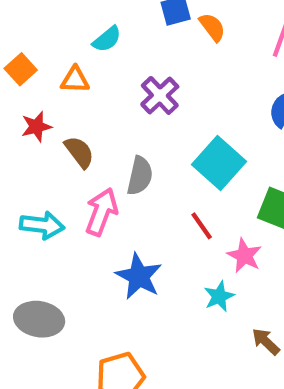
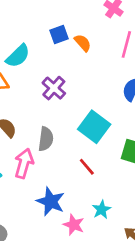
cyan semicircle: (107, 39) -> (18, 56), size x1.4
pink star: (244, 256) -> (74, 225), moved

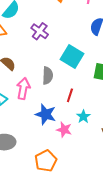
gray semicircle: (46, 139) -> (48, 76), moved
red line: (87, 167) -> (70, 95), moved, turned 64

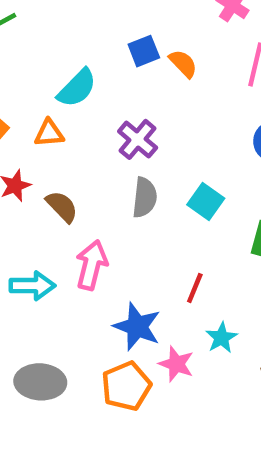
cyan square: (72, 57) -> (206, 201), size x0.7
gray semicircle: (48, 76) -> (145, 197), moved
orange pentagon: (46, 161) -> (126, 386), moved

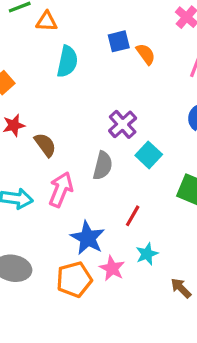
cyan semicircle: (77, 88) -> (67, 61), turned -40
orange triangle: (49, 133) -> (47, 21), moved
purple cross: (138, 139) -> (123, 124), moved
gray semicircle: (145, 197) -> (103, 166), moved

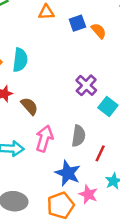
orange triangle: (47, 21) -> (46, 12), moved
cyan semicircle: (67, 61) -> (20, 60), moved
gray semicircle: (103, 166) -> (79, 136), moved

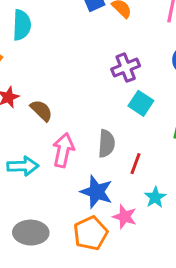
cyan semicircle: (20, 60) -> (22, 25), moved
purple cross: (86, 85) -> (126, 68), moved, turned 30

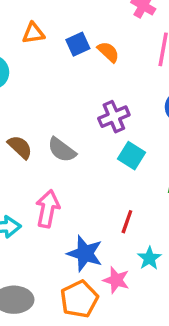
brown semicircle: (41, 111) -> (20, 147), moved
gray semicircle: (106, 144) -> (62, 150), moved, turned 124

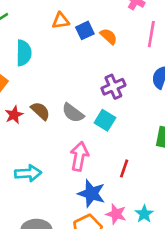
orange triangle: (33, 33) -> (61, 21), moved
cyan square: (131, 156) -> (105, 120), moved
pink arrow: (48, 209) -> (79, 156), moved
cyan star: (149, 258) -> (144, 214), moved

